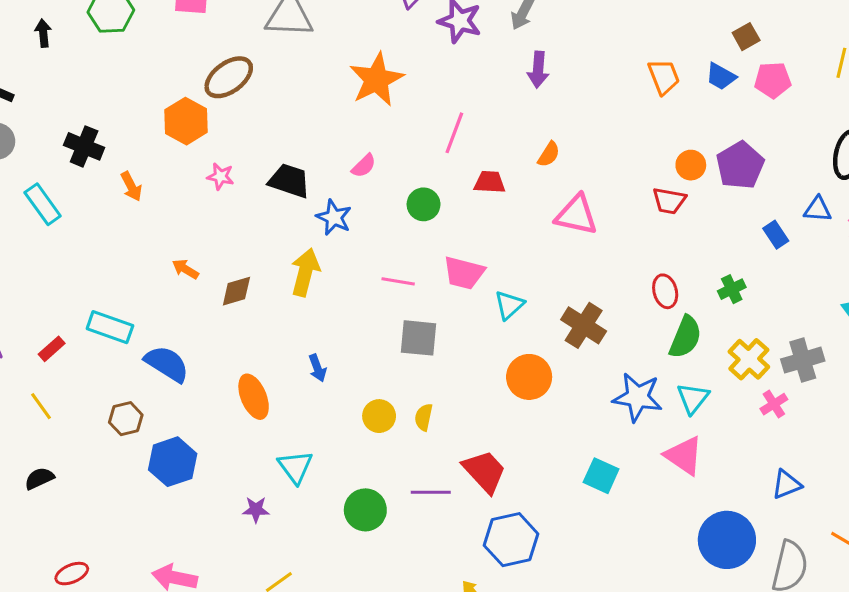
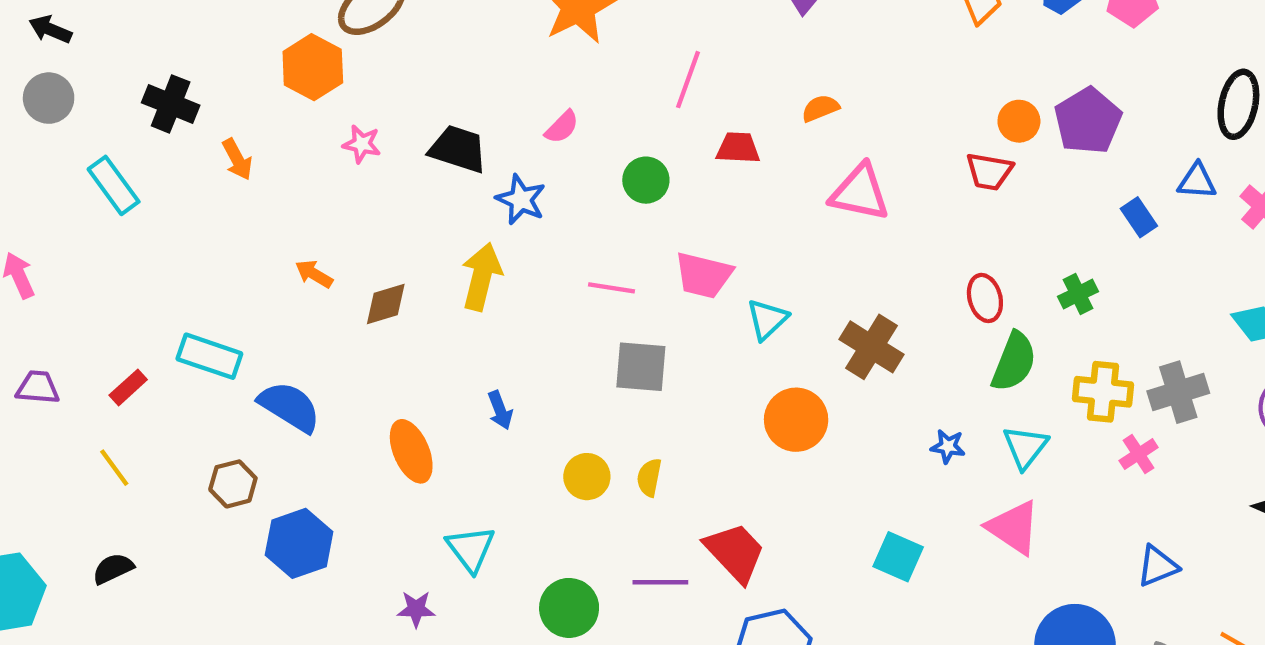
orange semicircle: (549, 154) -> (820, 108), turned -144
yellow cross: (749, 359) -> (1103, 392), turned -36
blue star: (638, 397) -> (948, 446), size x0.5

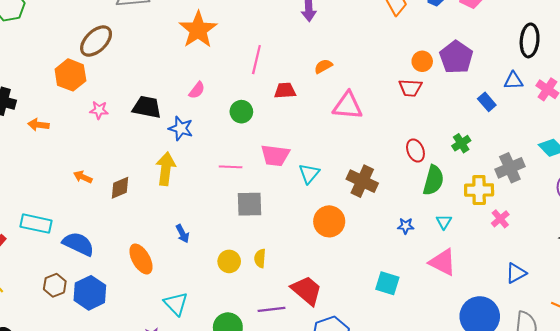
orange arrow: (237, 159) -> (38, 125), turned 132
gray cross: (1178, 392) -> (510, 168), moved
cyan triangle: (1025, 447) -> (444, 222), size x0.7
blue hexagon: (299, 543) -> (90, 293), moved

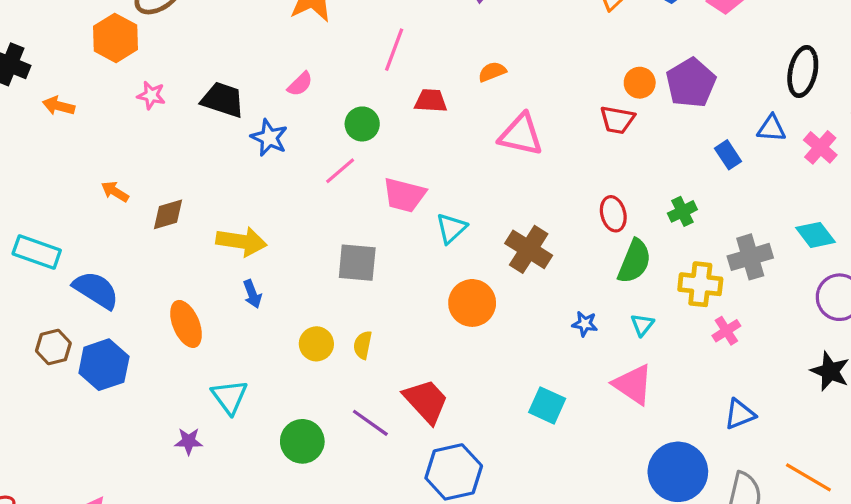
pink line: (231, 167) -> (340, 171), moved, turned -50
yellow arrow: (166, 169) -> (241, 241), moved, turned 84
purple line: (271, 309) -> (370, 423), turned 35

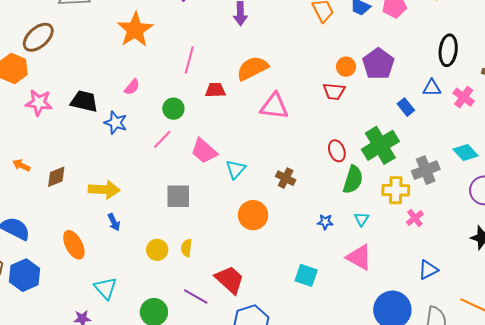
orange semicircle: (492, 72) -> (252, 68), size x1.8
pink star: (151, 95) -> (39, 103), size x1.5
pink trapezoid: (404, 195) -> (204, 151), turned 32
green cross: (682, 211) -> (380, 145), size x2.0
brown cross: (529, 249) -> (286, 178), size x0.7

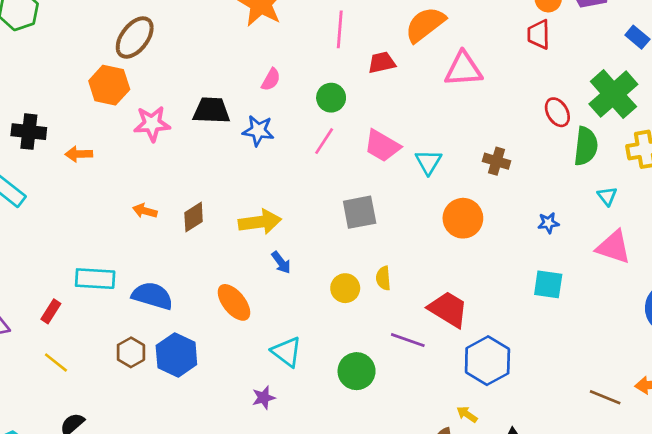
red trapezoid: (334, 91) -> (539, 34), turned 95
blue star: (325, 222) -> (548, 223), moved

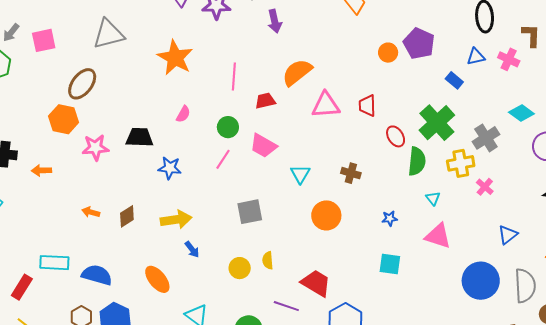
red trapezoid: (539, 34) -> (367, 106), moved
blue star: (258, 131) -> (170, 168), moved
pink trapezoid: (382, 146) -> (263, 146), moved
red rectangle: (51, 311) -> (22, 287), size x1.4

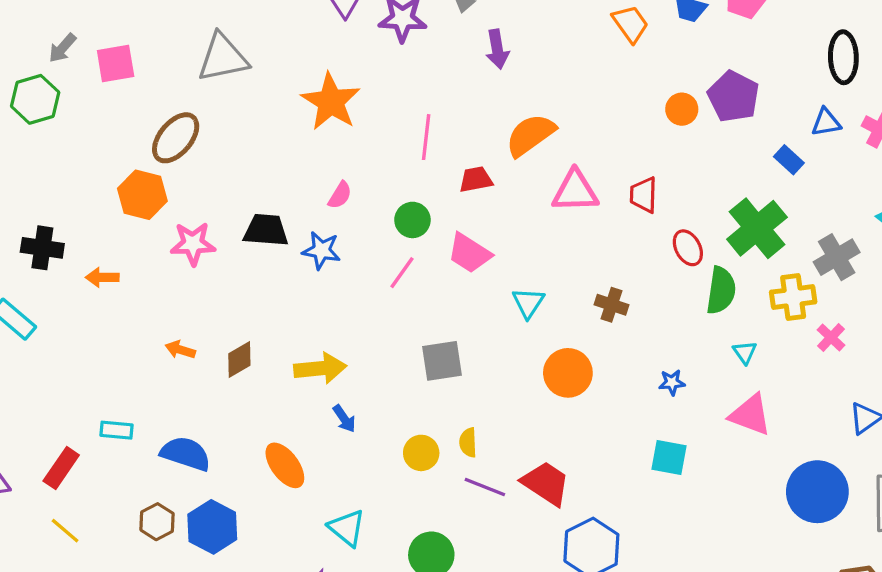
blue star: (170, 168) -> (321, 250), moved
cyan rectangle: (54, 263) -> (117, 430), size x0.7
purple line: (286, 306) -> (485, 487), moved

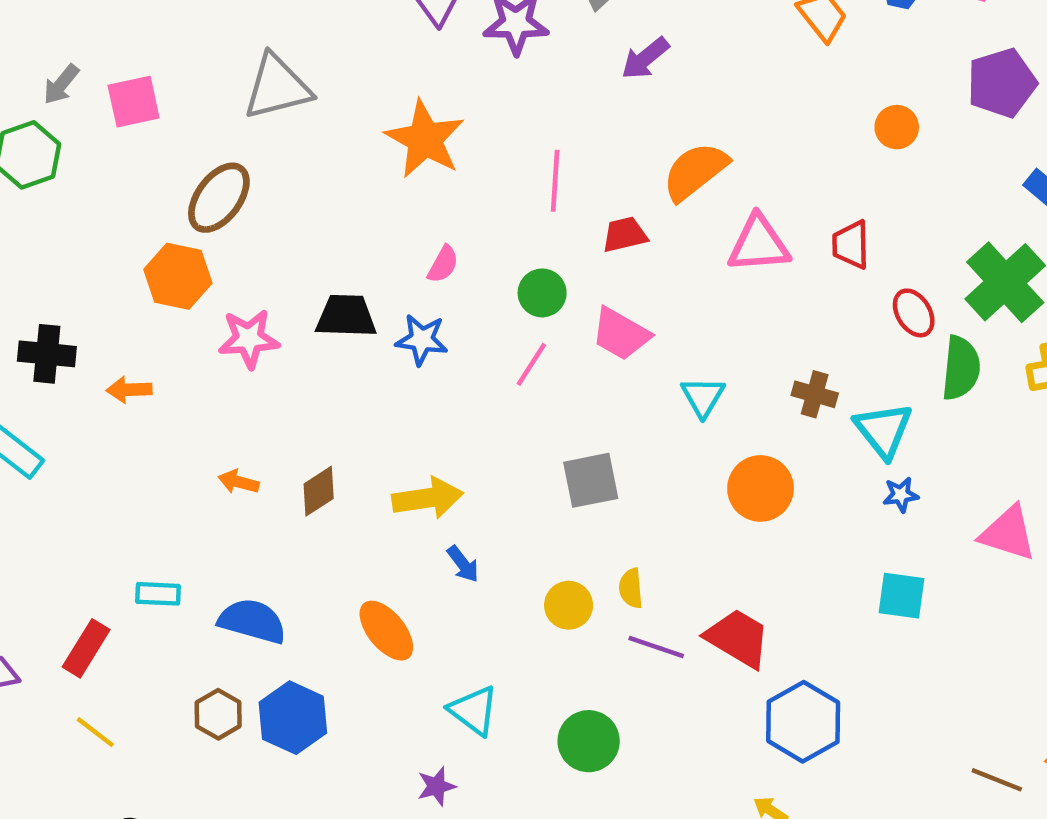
purple arrow: (497, 49) -> (645, 58), turned 63
purple pentagon: (733, 97) -> (1002, 83), moved, turned 30
cyan triangle: (745, 352) -> (883, 430), moved, size x1.8

